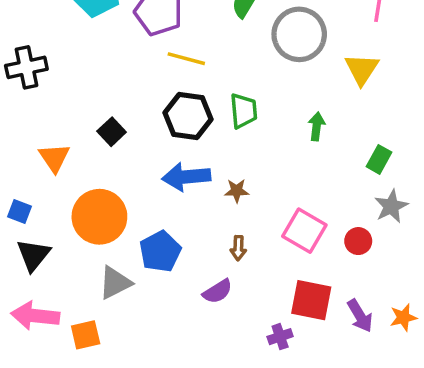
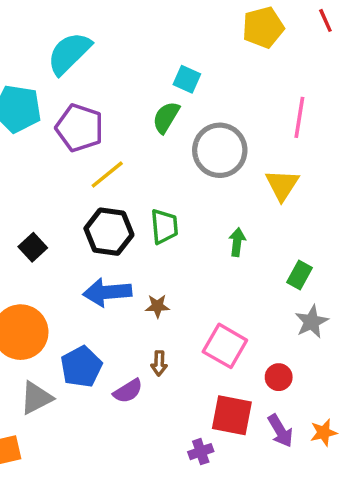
yellow line: (186, 59) -> (107, 175), turned -54
red circle: (358, 241) -> (279, 377), moved
purple semicircle: (218, 291) -> (128, 391), moved

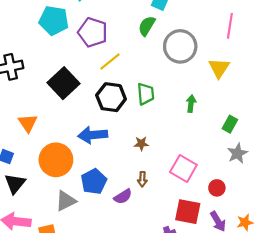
black square: (33, 247) -> (64, 83), moved, size x1.8
blue arrow: (107, 292) -> (93, 135), moved

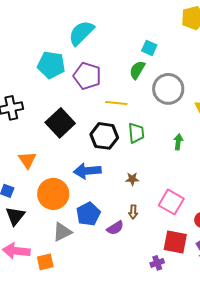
yellow line: (110, 62) -> (116, 103), moved, turned 45

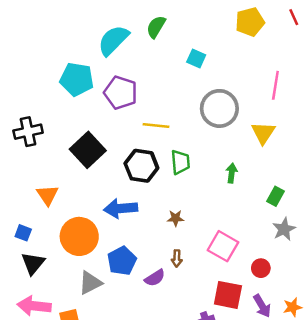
green semicircle: (137, 70) -> (156, 27), moved

